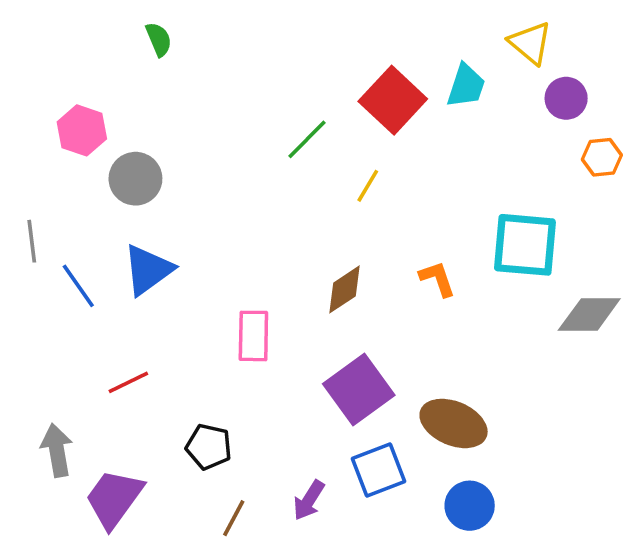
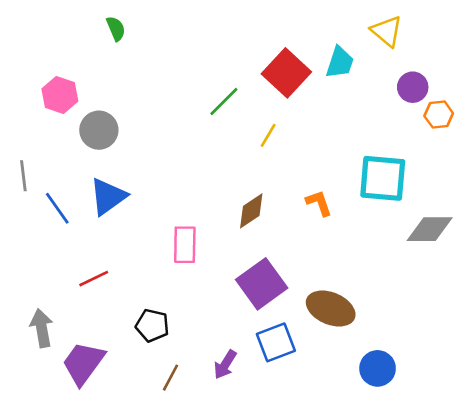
purple circle: (566, 98) -> (413, 87), moved
blue circle: (470, 506) -> (378, 368), moved

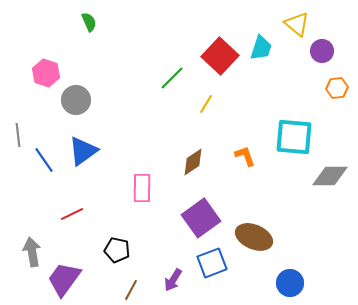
purple circle: (413, 87) -> (322, 51), moved

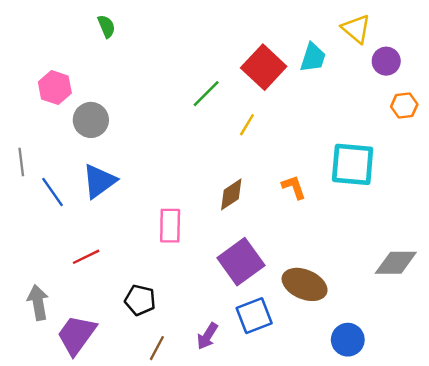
gray diamond: (330, 176) -> (396, 263), moved

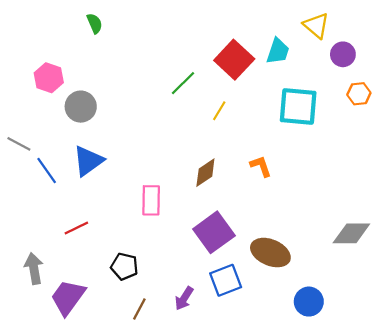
gray line: (21, 162) -> (19, 144), turned -55
cyan square: (353, 164) -> (298, 107), moved

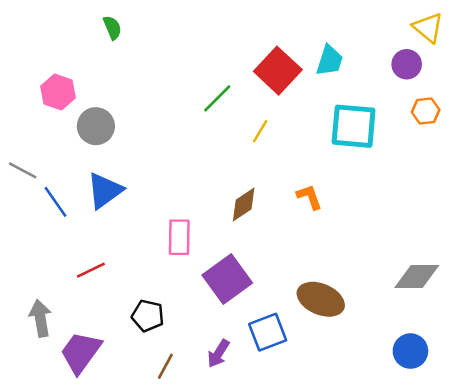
yellow triangle: (316, 26) -> (428, 28), moved
purple square: (214, 232) -> (227, 279), moved
blue circle: (309, 302) -> (410, 351), moved

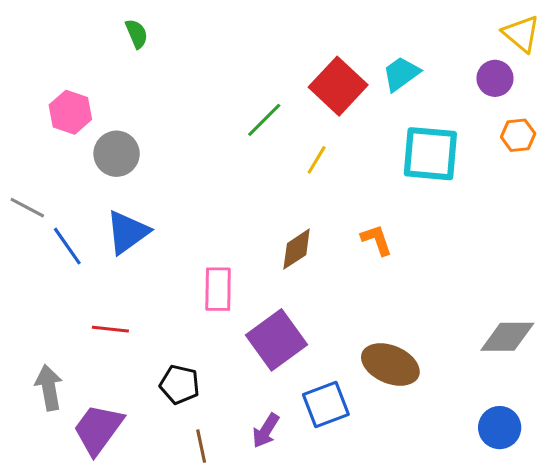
cyan trapezoid: (330, 60) -> (401, 74), turned -144
red line: (91, 270) -> (110, 329), turned 32
brown line: (165, 366) -> (201, 446), turned -40

